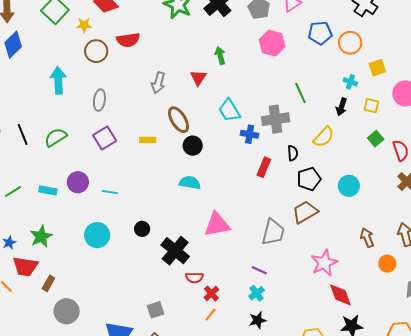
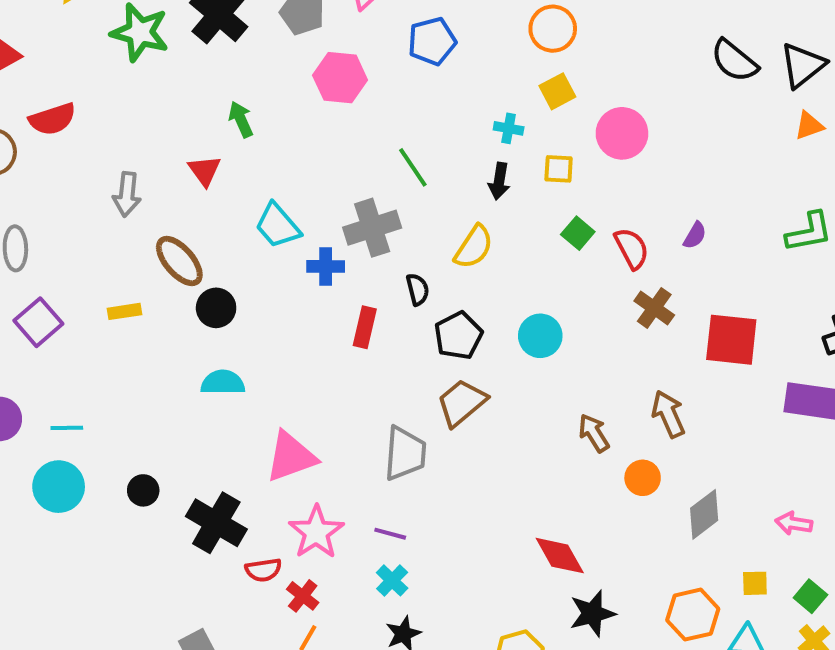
orange circle: (350, 43) -> (553, 29), moved
cyan circle: (97, 235) -> (59, 487), moved
pink star: (324, 263) -> (316, 532), moved

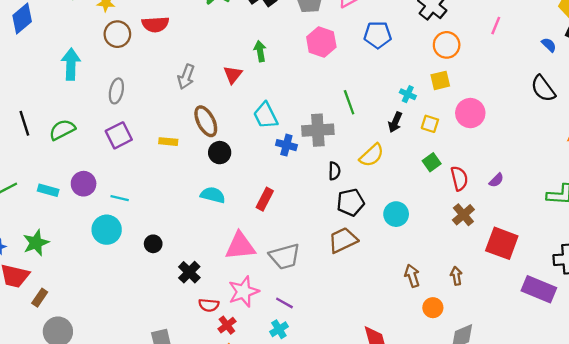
red rectangle: (365, 327) -> (265, 199), moved
brown arrow: (668, 414) -> (456, 276), size x0.7
gray trapezoid: (405, 453) -> (285, 256), moved, turned 56
black cross: (216, 523) -> (189, 272), size x0.7

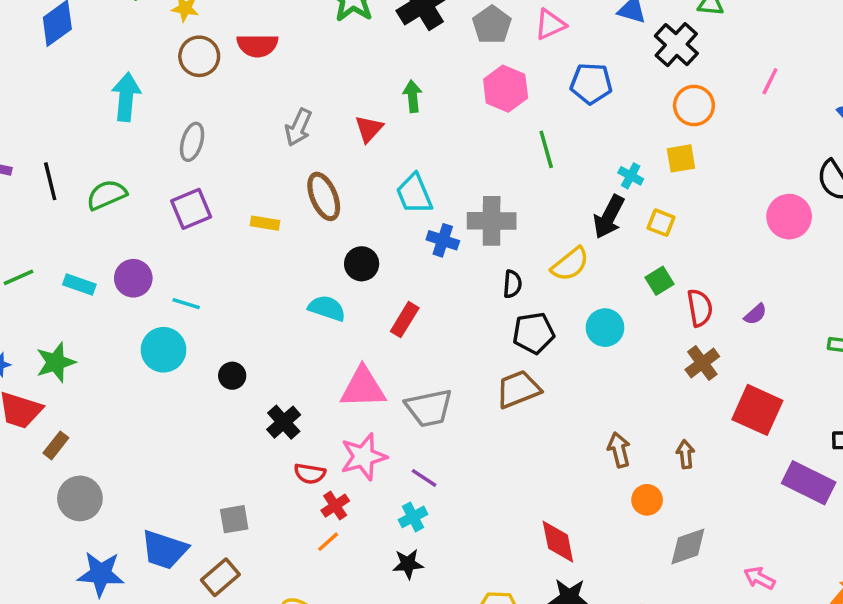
green line: (349, 102) -> (546, 149), moved
pink circle: (470, 113) -> (789, 217), moved
black arrow: (395, 122) -> (609, 217), size x1.4
black circle: (220, 153) -> (362, 264), moved
cyan circle: (396, 214) -> (605, 328), moved

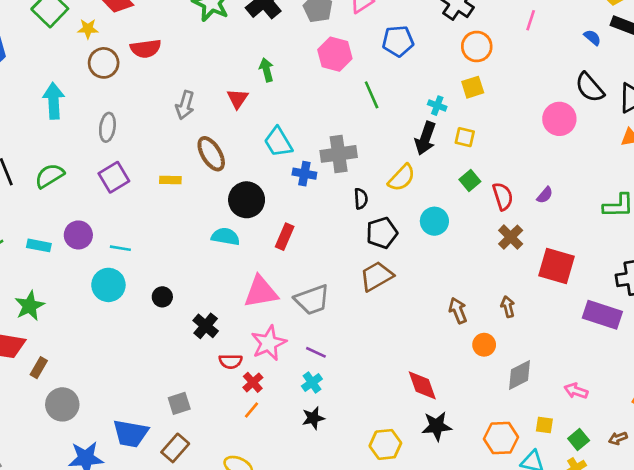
black circle: (362, 264) -> (247, 200), size x1.4

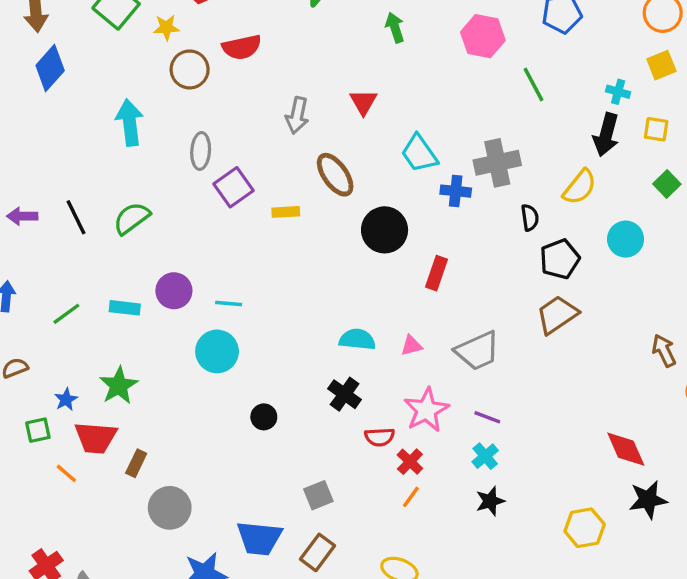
green arrow: (266, 70) -> (395, 27), moved
purple square: (114, 177) -> (234, 187), moved
cyan semicircle: (225, 237) -> (357, 339), moved
pink triangle: (261, 292) -> (412, 346), size x0.5
black circle: (162, 297) -> (264, 417), moved

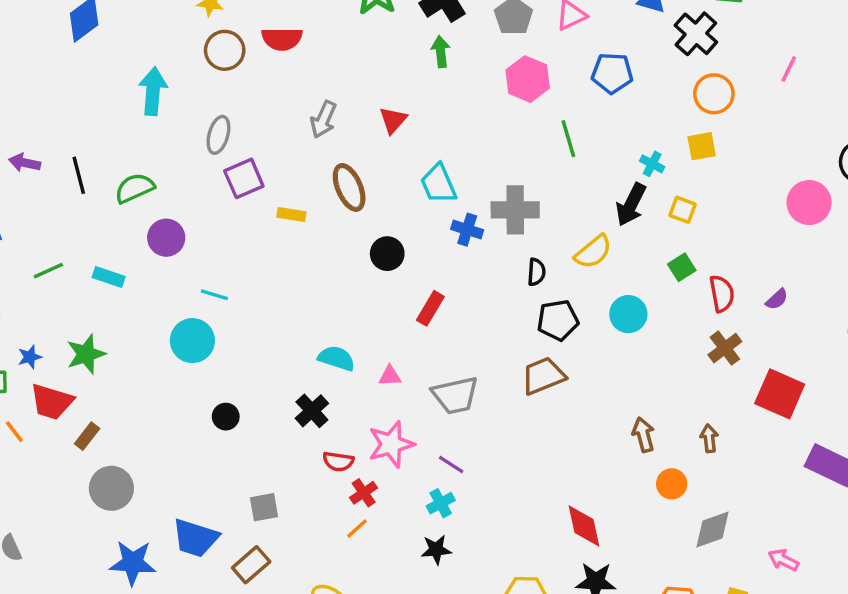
black circle: (385, 230) -> (387, 254), size x0.7
purple circle: (174, 291) -> (166, 238), moved

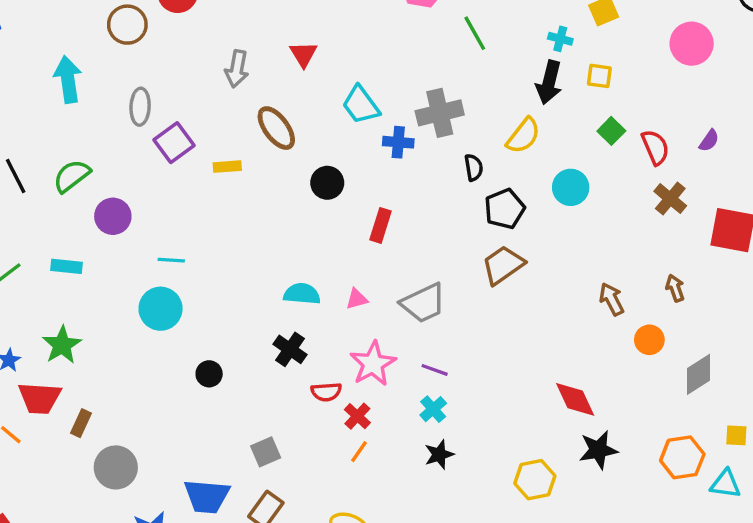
pink circle: (809, 203) -> (692, 44), moved

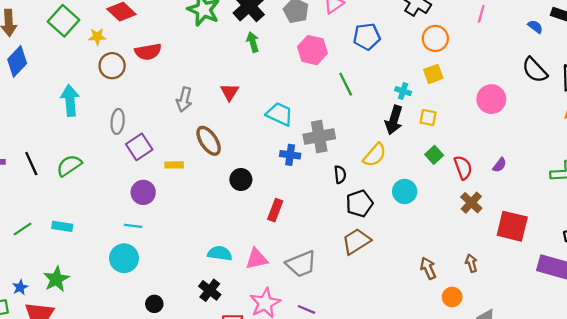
cyan trapezoid: (361, 105) -> (279, 114), moved, turned 148
purple circle: (113, 216) -> (143, 192), moved
pink triangle: (357, 299) -> (256, 259), size x1.5

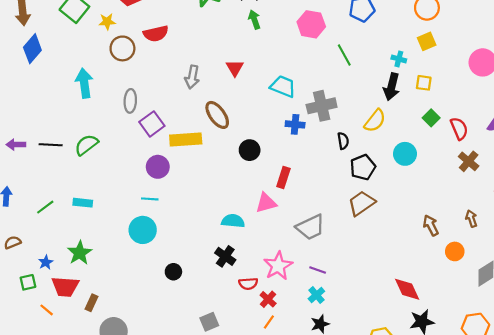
black line: (31, 164) -> (51, 145), turned -60
yellow rectangle: (174, 165) -> (186, 139), size x1.8
pink triangle: (256, 259) -> (266, 203), moved

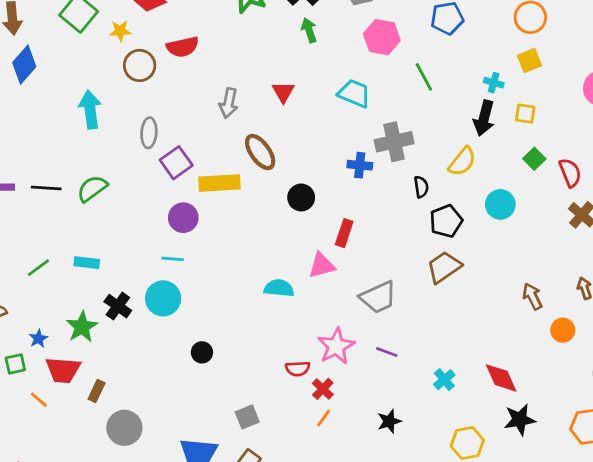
cyan trapezoid: (283, 86) -> (354, 93), moved
black cross: (225, 256) -> (118, 306), moved
cyan cross: (316, 295) -> (444, 380), moved

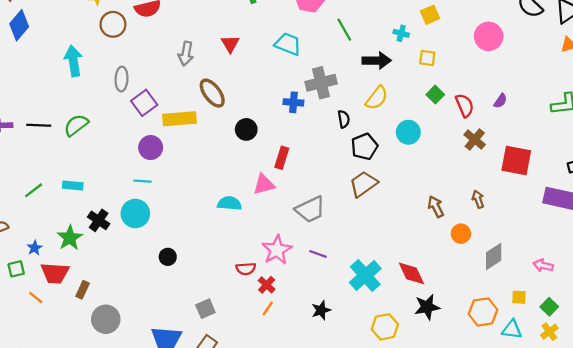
black arrow: (484, 118) -> (377, 61), moved, turned -104
cyan cross: (444, 380) -> (365, 275), size x1.8

